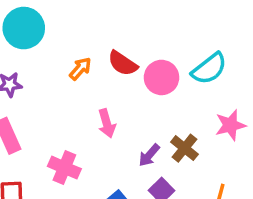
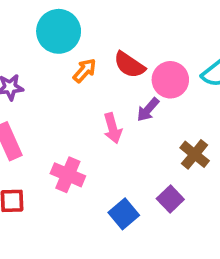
cyan circle: (24, 28) -> (59, 31), moved
purple arrow: (149, 155) -> (148, 110), moved

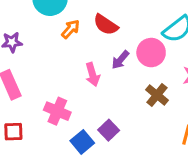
pink circle: (170, 80) -> (151, 53), moved
purple square: (170, 199) -> (109, 130), moved
blue square: (124, 214) -> (82, 142), moved

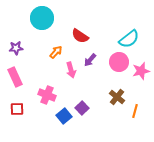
orange arrow: (71, 29) -> (56, 52), moved
pink circle: (151, 53) -> (119, 62), moved
brown cross: (157, 95) -> (117, 97), moved

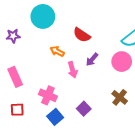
purple star: (16, 48) -> (13, 36), moved
orange arrow: (56, 52) -> (57, 51), turned -104
blue square: (64, 116) -> (55, 117), moved

